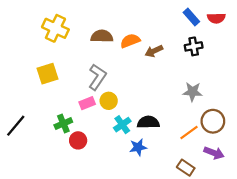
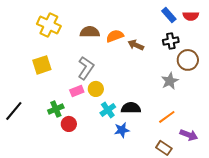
brown arrow: (154, 51) -> (136, 45), turned 49
gray star: (192, 92) -> (170, 81), turned -30
brown circle: (213, 121) -> (188, 60), moved

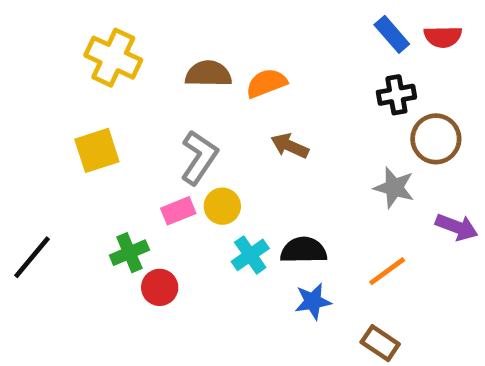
brown arrow: (136, 45) -> (290, 146), moved
gray star: (170, 81) -> (394, 188), turned -30
blue star: (122, 130) -> (313, 301), moved
purple arrow: (189, 135) -> (457, 227), moved

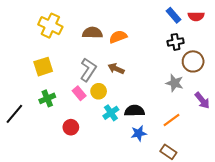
brown arrow: (290, 146) -> (116, 69), moved
pink rectangle: (178, 211) -> (79, 93), turned 72
purple arrow: (457, 227) -> (202, 100), turned 30
green cross: (129, 253) -> (47, 98), moved

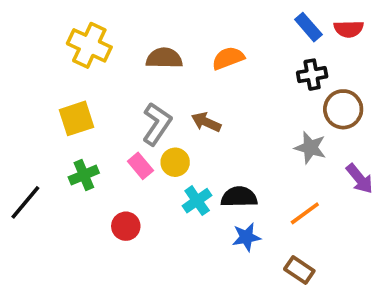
orange semicircle: (118, 37) -> (228, 58), moved

